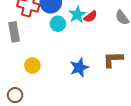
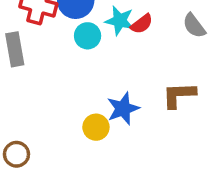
cyan star: (77, 15) -> (120, 21), turned -30
yellow circle: (32, 65) -> (96, 127), moved

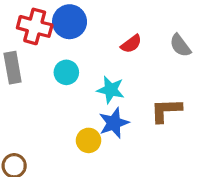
cyan star: (120, 21) -> (111, 90), moved
cyan circle: (88, 36) -> (66, 72), moved

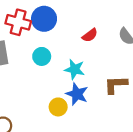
blue star: (114, 123) -> (77, 94), turned -30

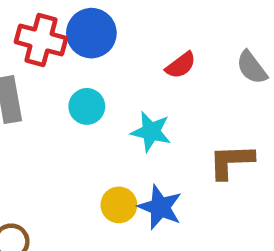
blue star: (77, 94) -> (160, 207), moved

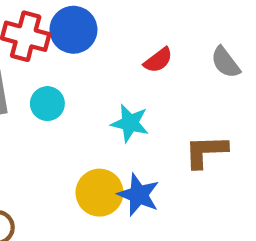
cyan circle: (87, 106) -> (47, 104), moved
yellow circle: (119, 205) -> (100, 193), size x1.4

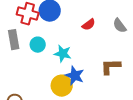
cyan star: (130, 123) -> (63, 54), moved
blue star: (139, 195) -> (75, 76), moved

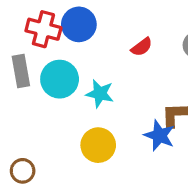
cyan circle: (38, 45) -> (60, 79), size x1.5
blue star: (75, 76) -> (159, 135), moved

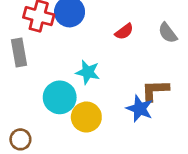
cyan circle: (60, 79) -> (60, 97), moved

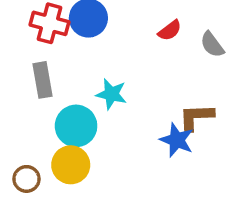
red semicircle: (124, 31) -> (170, 30), moved
gray rectangle: (19, 53) -> (42, 80), moved
yellow circle: (86, 117) -> (71, 165), moved

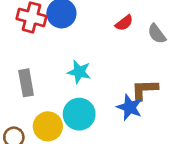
gray rectangle: (42, 80) -> (26, 83), moved
cyan circle: (76, 126) -> (79, 114), moved

